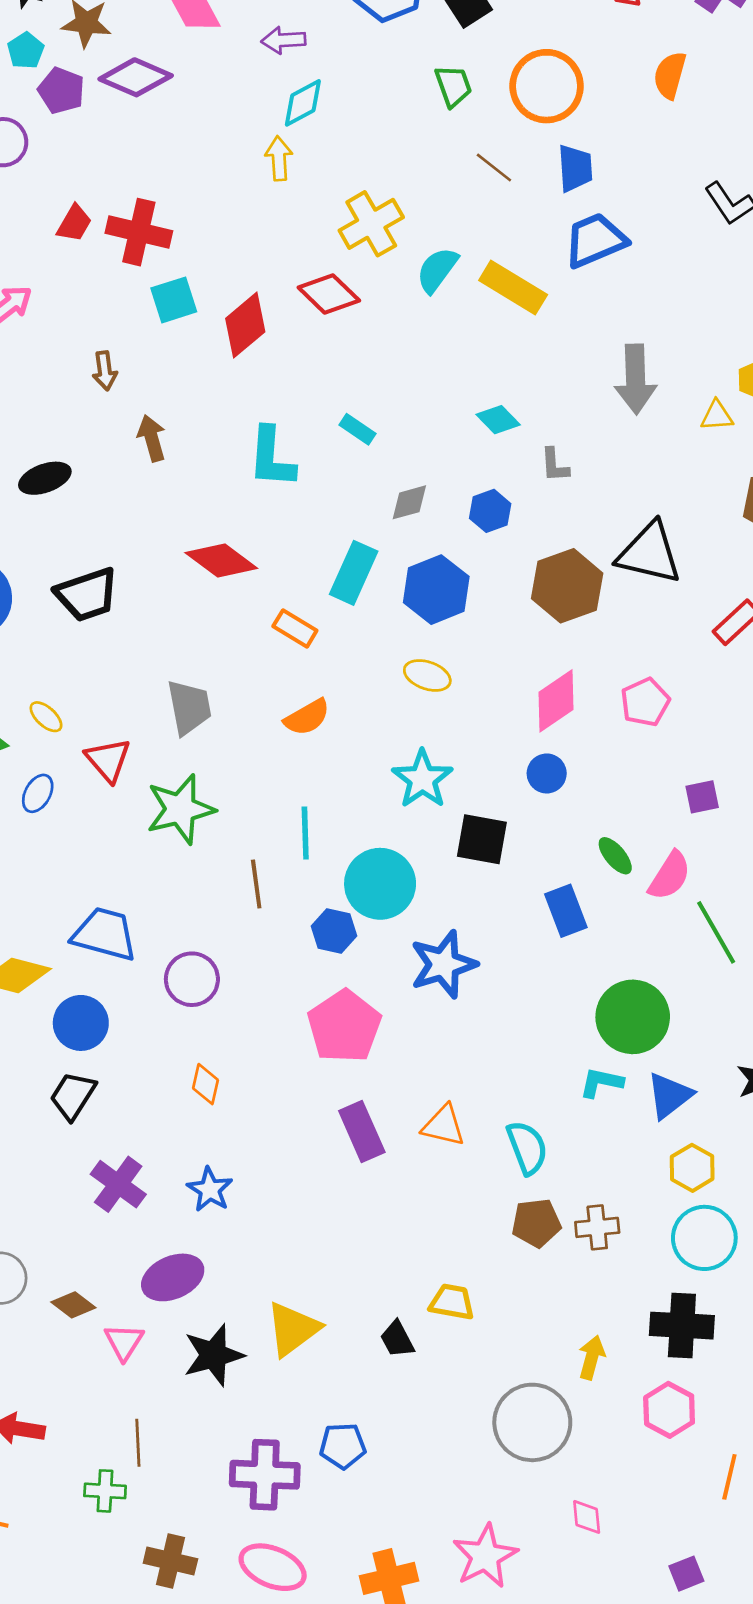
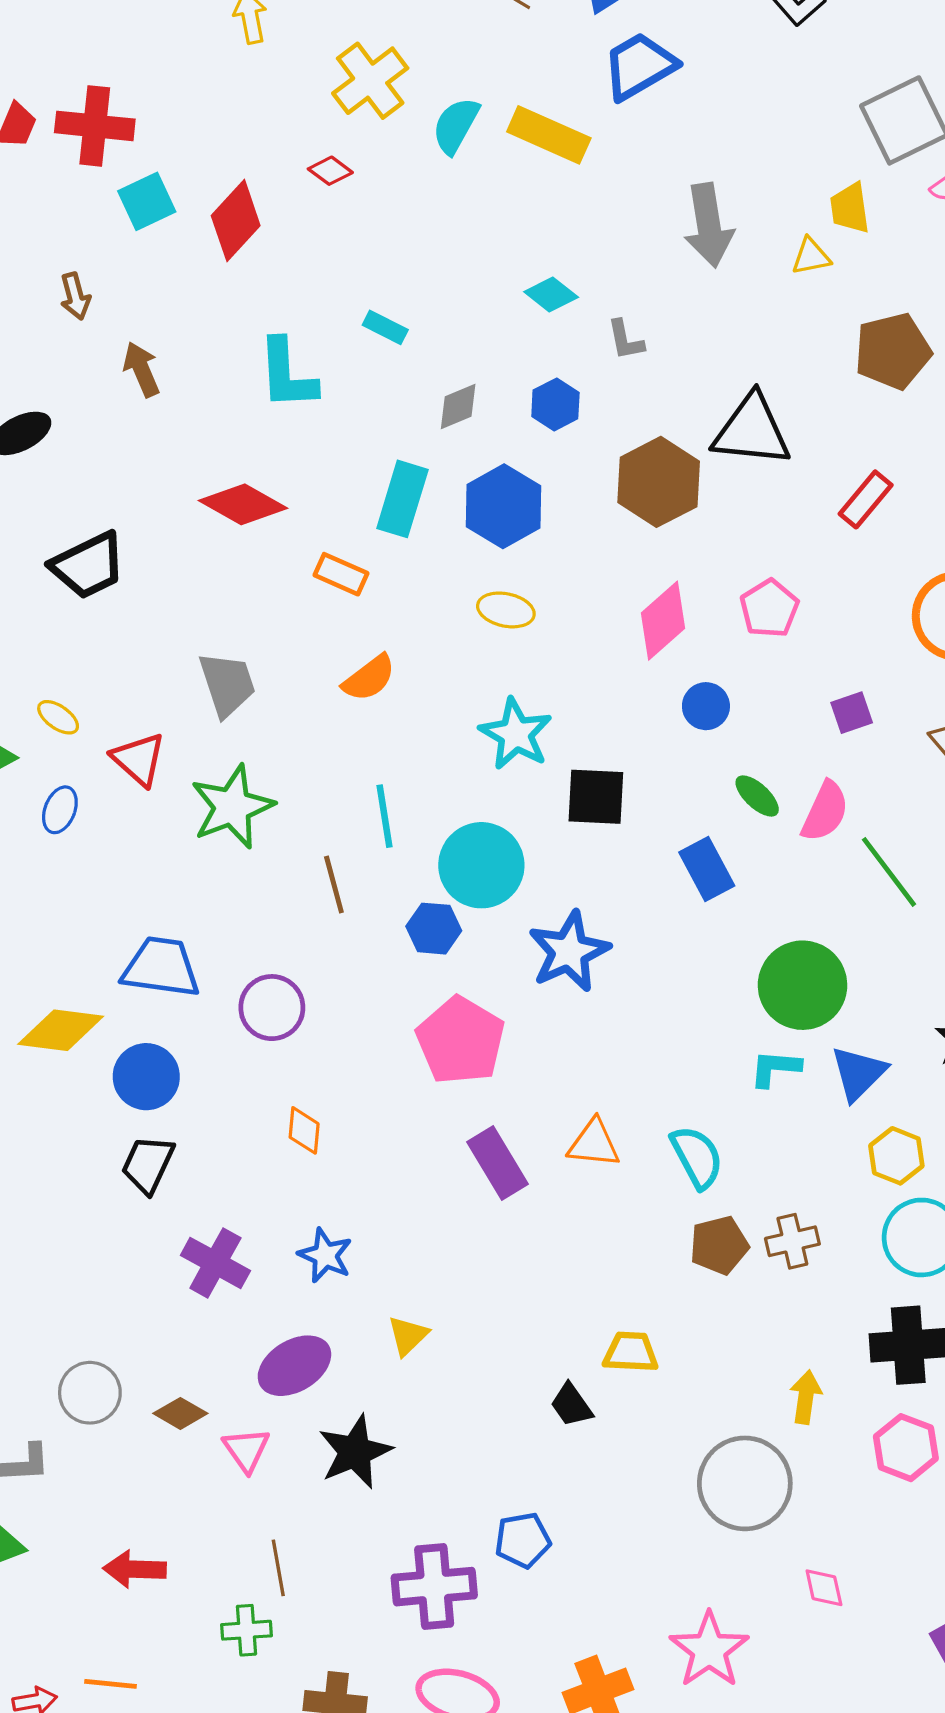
red diamond: (329, 294) -> (330, 171), size x0.6
blue circle: (547, 773) -> (706, 706), moved
yellow triangle: (293, 1329) -> (408, 1336), moved, size x0.6

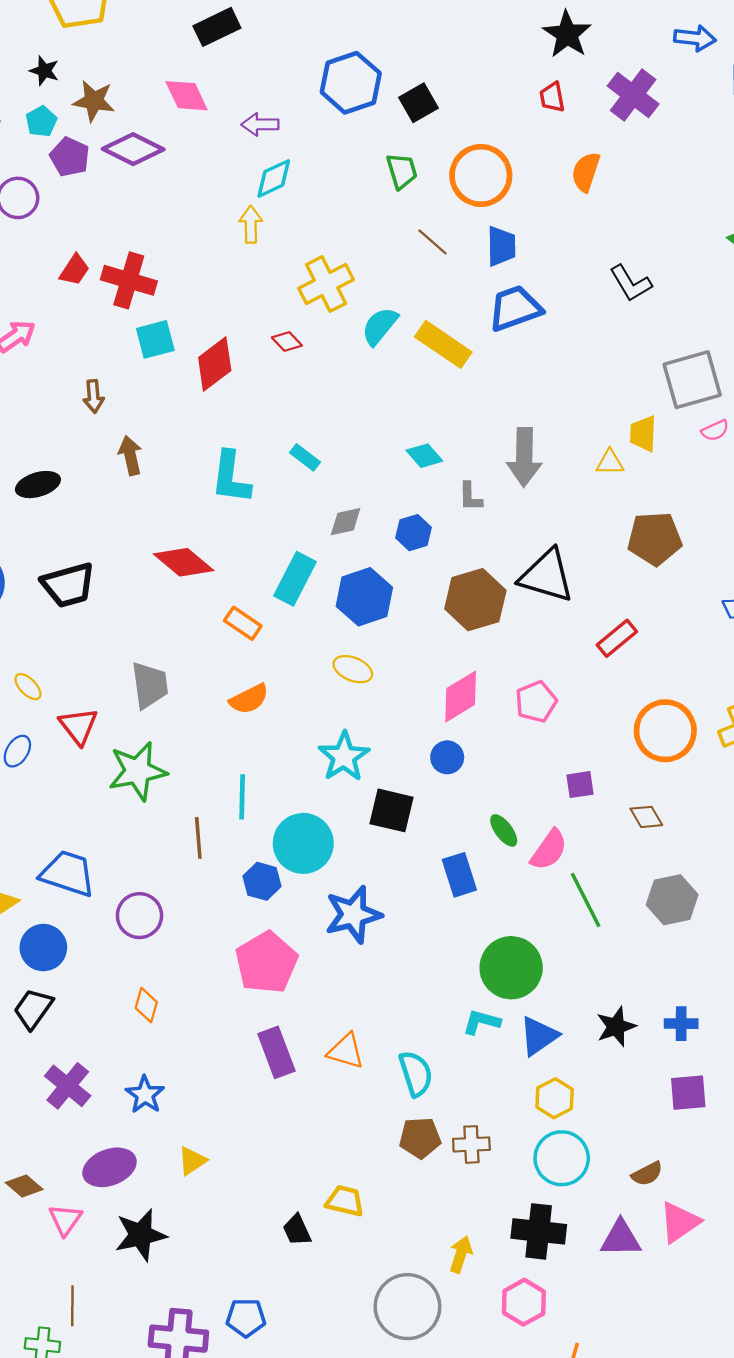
gray arrow: (709, 225) -> (524, 457), moved
blue circle: (706, 706) -> (447, 757), moved

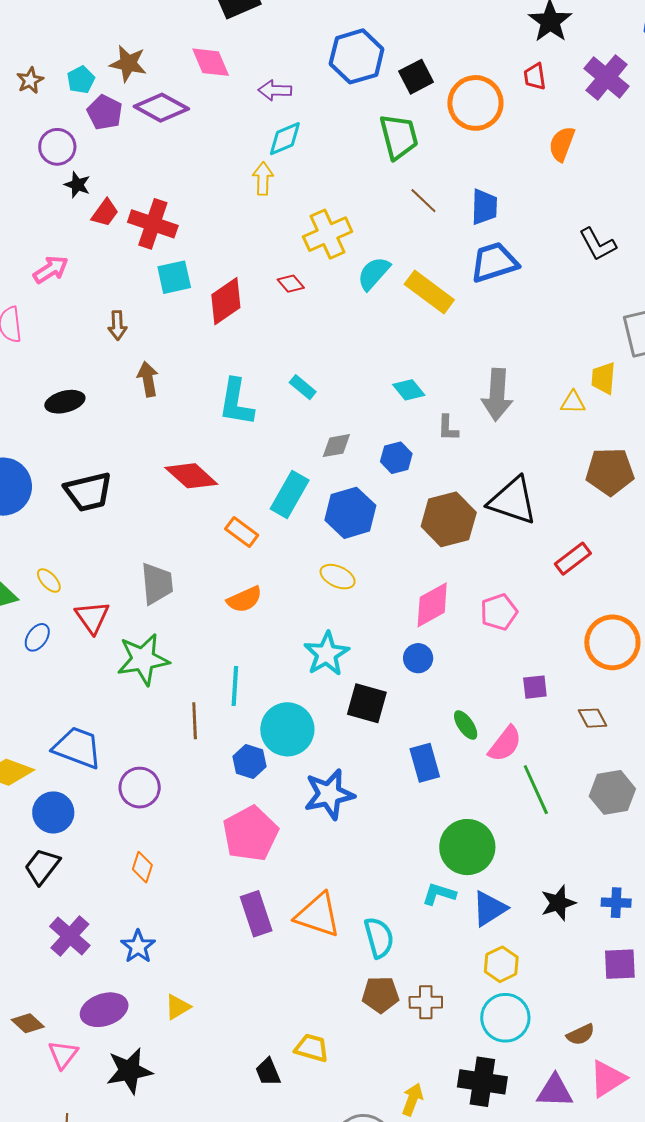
black star: (44, 71) -> (77, 185), moved
green trapezoid: (402, 171) -> (399, 137), size x1.4
orange circle: (481, 175) -> (475, 103), moved
orange triangle: (346, 1051) -> (318, 915), size x1.4

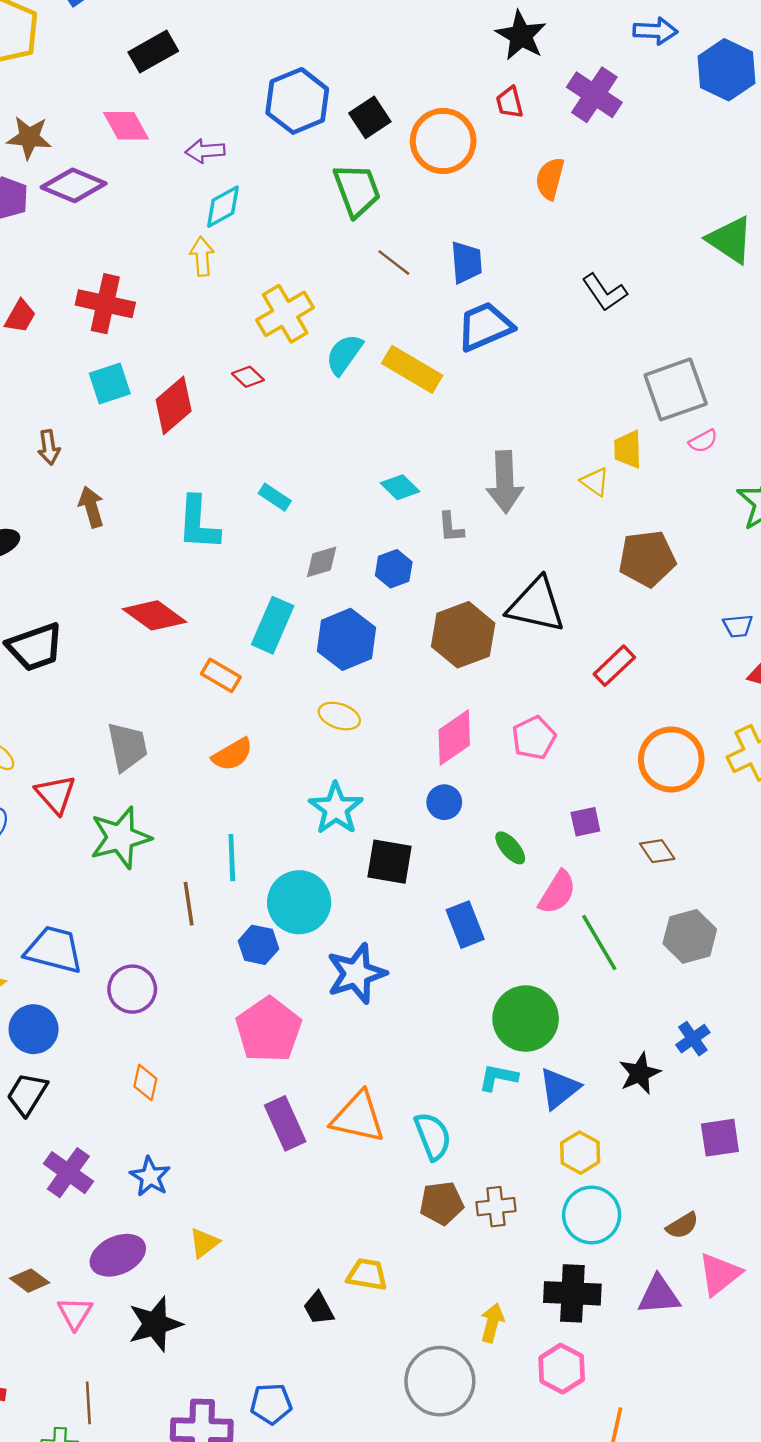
red cross: (153, 224) -> (105, 304), moved
yellow triangle: (573, 402) -> (595, 482), turned 40
green ellipse: (466, 725) -> (510, 848), moved
blue cross: (616, 903) -> (693, 1039), moved, turned -32

